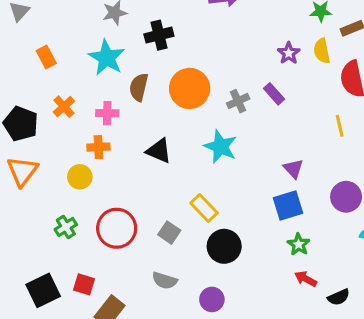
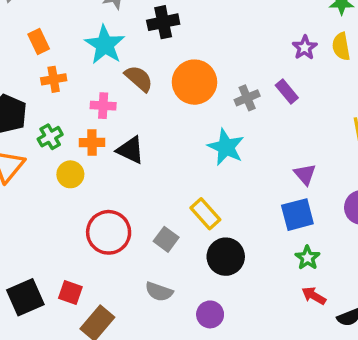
brown semicircle: (139, 87) -> (139, 78), turned 116
orange cross: (64, 107) -> (54, 79), moved, turned 30
black triangle: (159, 151) -> (130, 150), moved
green cross: (66, 227) -> (50, 137), moved

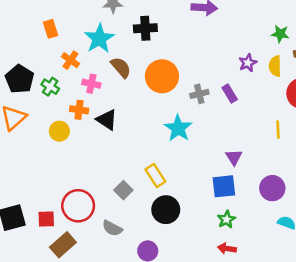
orange cross: (54, 79) -> (70, 60), moved, turned 36
green cross: (50, 137) -> (50, 87), moved, turned -36
red circle: (109, 232) -> (78, 206), moved
red square: (70, 293) -> (46, 219), turned -30
red arrow: (314, 296) -> (227, 249), turned -30

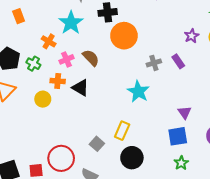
orange rectangle: (51, 29) -> (19, 16), moved
brown semicircle: (121, 67) -> (91, 58), moved
orange circle: (162, 76) -> (124, 36), moved
pink cross: (91, 84) -> (66, 59), turned -32
yellow rectangle: (155, 176) -> (122, 131), turned 60

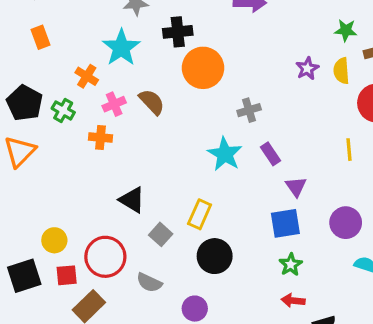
purple rectangle: (178, 61) -> (270, 154), moved
black triangle: (80, 88) -> (132, 200), moved
yellow circle: (43, 99) -> (54, 240), moved

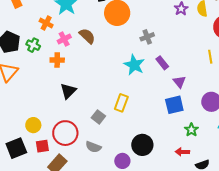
black triangle: (132, 200) -> (68, 91), moved, turned 48
black circle: (215, 256) -> (142, 145), moved
green star: (291, 265) -> (191, 130), moved

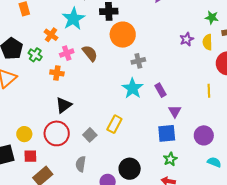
gray cross: (147, 37) -> (138, 61), moved
green star: (191, 130) -> (170, 159), moved
red circle: (65, 133) -> (57, 133), moved
gray semicircle: (93, 147) -> (81, 164), turned 70

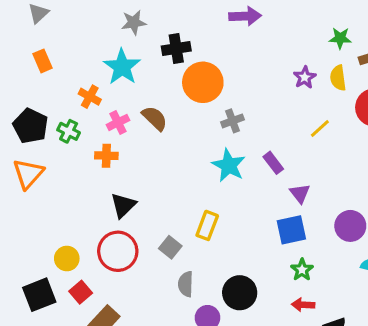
yellow line: (209, 91) -> (320, 128), moved, turned 56
red square: (30, 156) -> (81, 292), turned -32
gray semicircle: (81, 164) -> (186, 284), moved

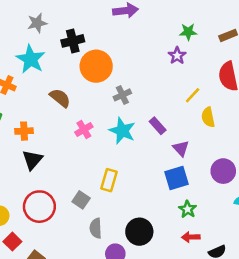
green star: (340, 38) -> (188, 32), moved
yellow semicircle: (338, 78) -> (208, 117), moved
pink cross: (118, 122) -> (84, 130), moved
black triangle: (123, 205) -> (32, 160), moved

